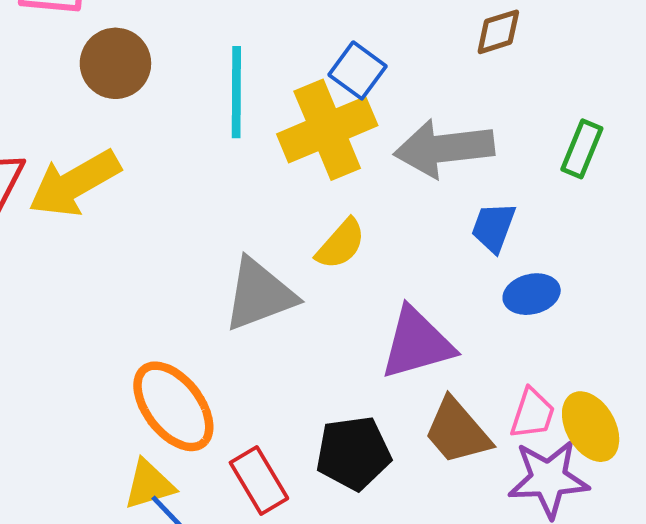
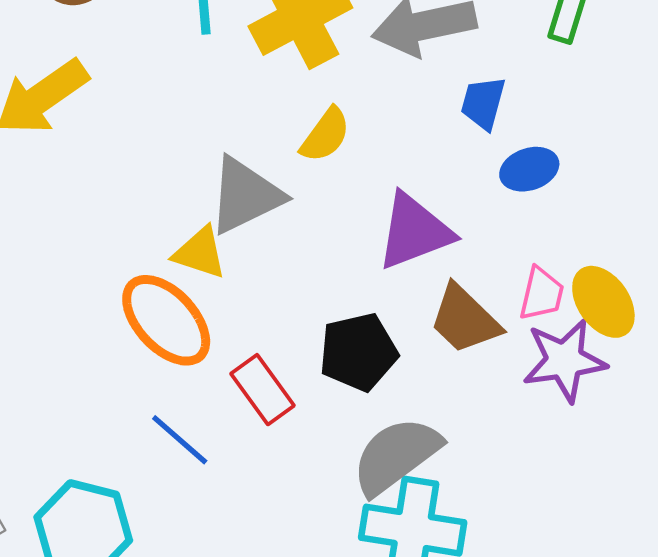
yellow triangle: (149, 485) -> (200, 253), moved, turned 40

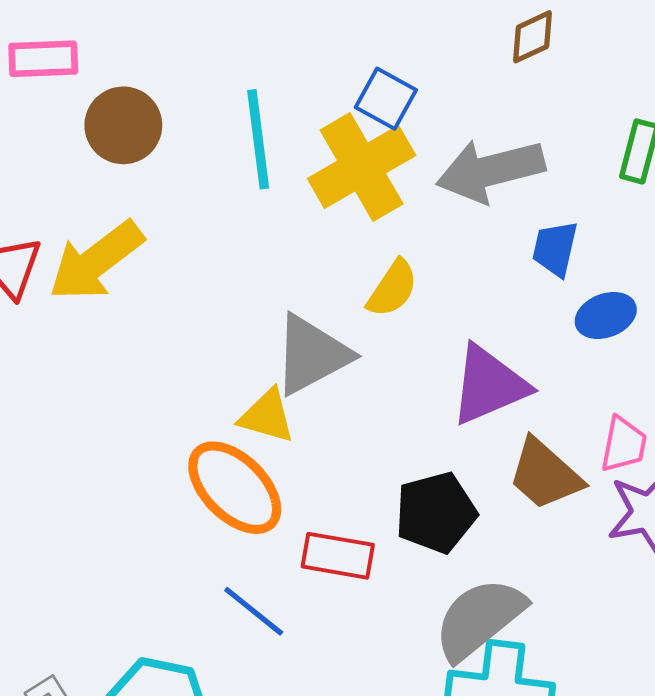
red rectangle: (262, 390) -> (338, 556), turned -42

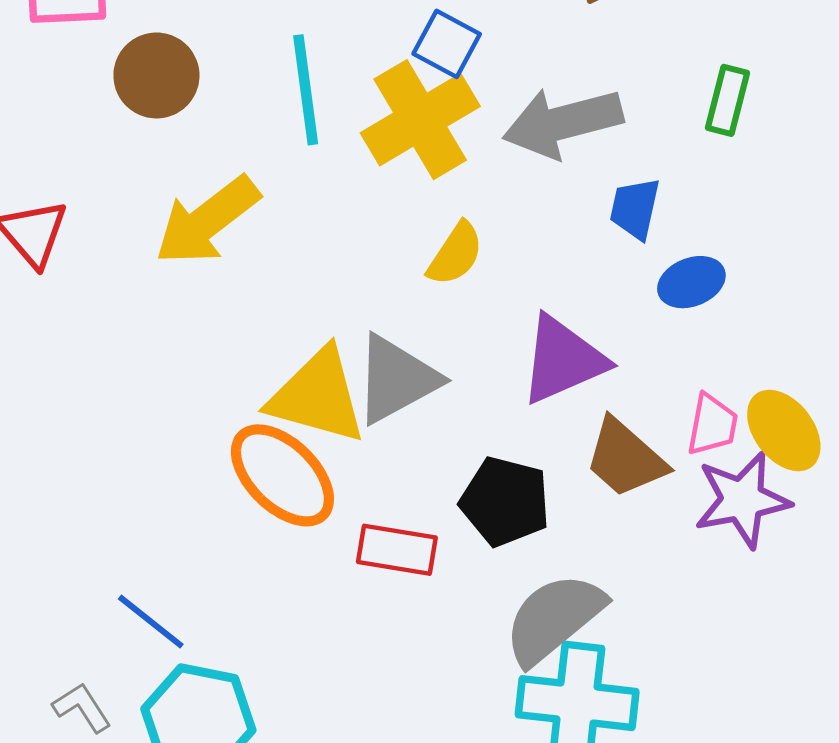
yellow arrow: (96, 261) -> (207, 221), moved
gray triangle: (312, 355) -> (397, 379), moved
yellow triangle: (267, 416) -> (317, 396), size x1.6
black pentagon: (436, 513) -> (505, 501), turned 30
blue line: (254, 611) -> (151, 622), moved

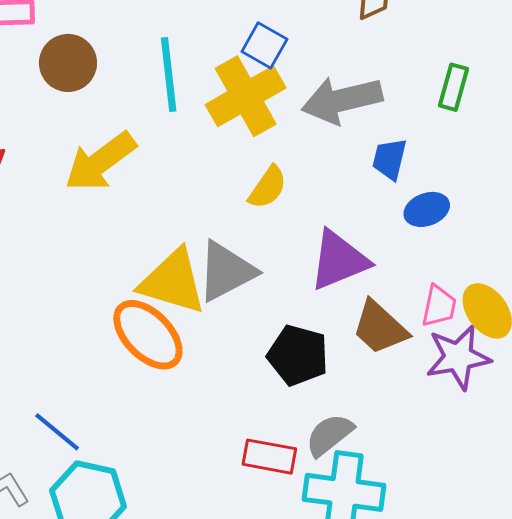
red rectangle: (397, 550) -> (269, 457), moved
gray semicircle: (554, 618) -> (329, 435), size x0.7

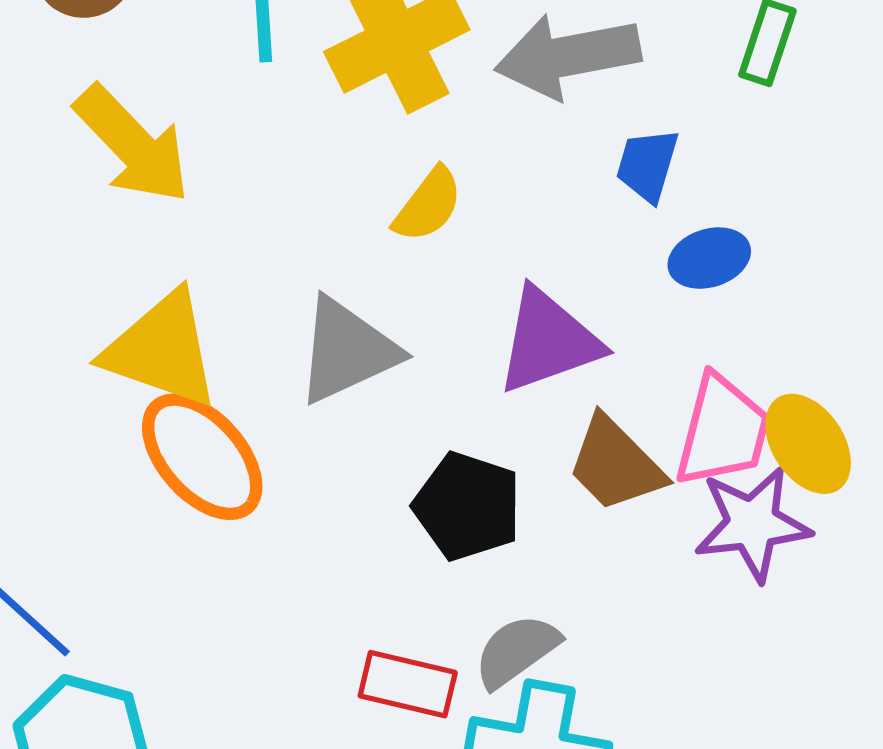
yellow arrow: (100, 162) -> (133, 145), turned -100
yellow triangle: (173, 282) -> (162, 350), moved
pink trapezoid: (439, 306) -> (723, 431), size x1.5

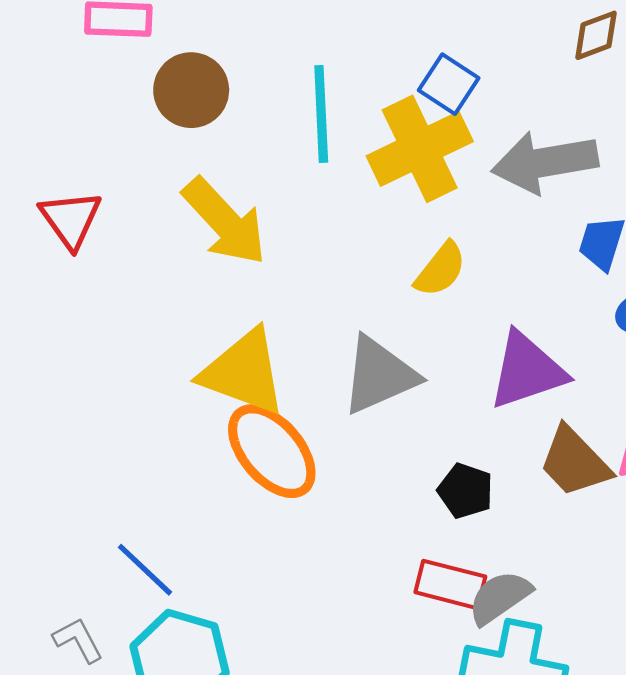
black pentagon: (467, 506) -> (466, 491), size x0.7
red rectangle: (408, 684) -> (450, 584), moved

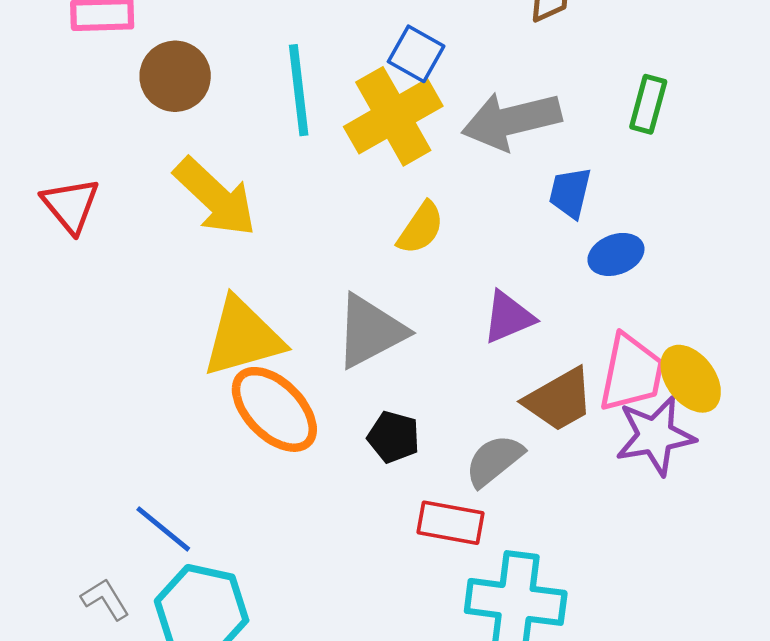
purple triangle: (527, 371) -> (508, 317), size x0.7
yellow triangle: (244, 372) -> (243, 337), turned -32
brown trapezoid: (575, 462) -> (559, 400), turned -72
black pentagon: (466, 491) -> (394, 437), moved
gray semicircle: (500, 597) -> (494, 460), moved

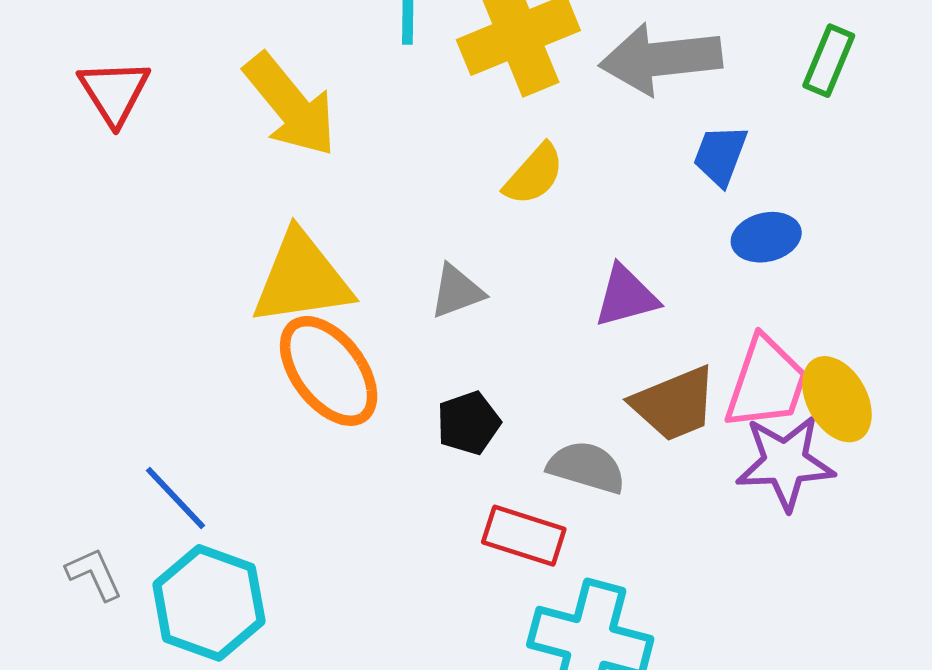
gray triangle: (370, 331) -> (457, 291), size x0.6
black pentagon: (394, 437) -> (469, 423), turned 30
gray semicircle: (494, 460) -> (587, 467), turned 48

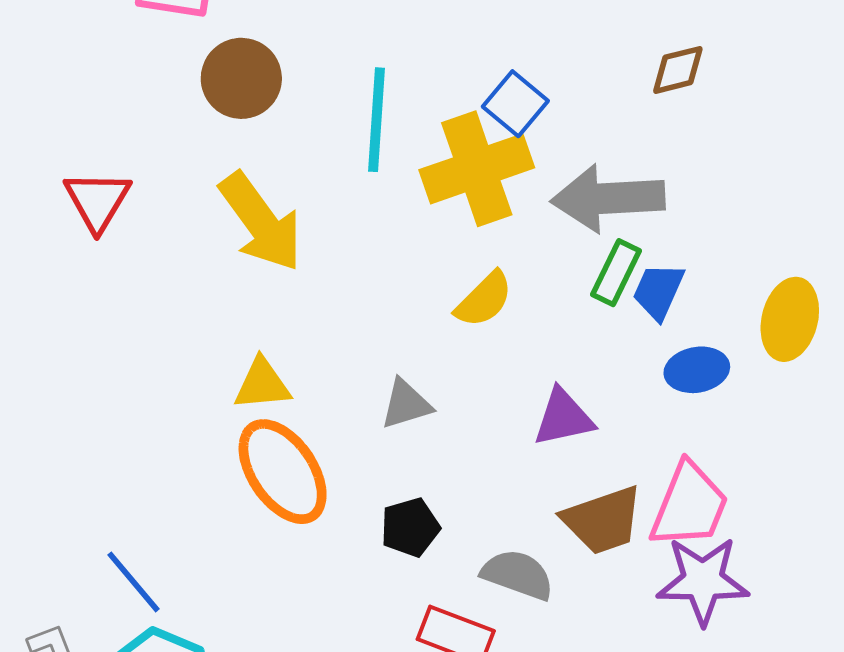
green rectangle: (829, 61) -> (616, 273), moved
yellow triangle: (302, 279) -> (262, 384), size x0.6
yellow ellipse: (837, 399) -> (790, 319), moved, turned 40

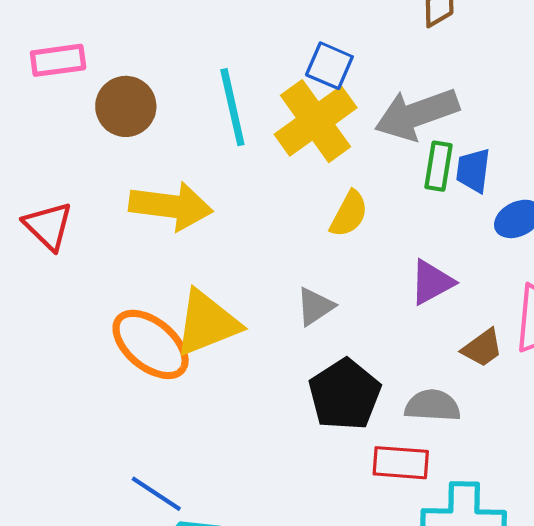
yellow arrow: (261, 222) -> (171, 206), turned -30
yellow triangle: (262, 384) -> (207, 323), size x1.6
orange ellipse: (283, 472) -> (151, 344), moved
brown trapezoid: (603, 520) -> (482, 348), size x0.7
black pentagon: (410, 527) -> (345, 395), size x1.6

